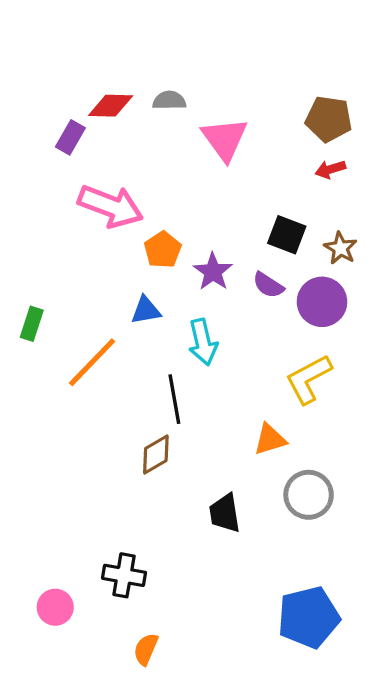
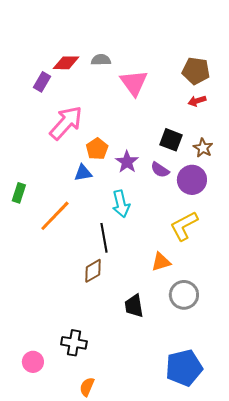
pink arrow: (111, 206) -> (66, 123), turned -69
blue triangle: (146, 310) -> (83, 173), moved

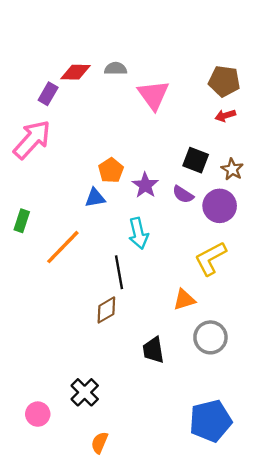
pink arrow: (66, 123) -> (32, 140), moved
black cross: (74, 343) -> (85, 392), turned 35

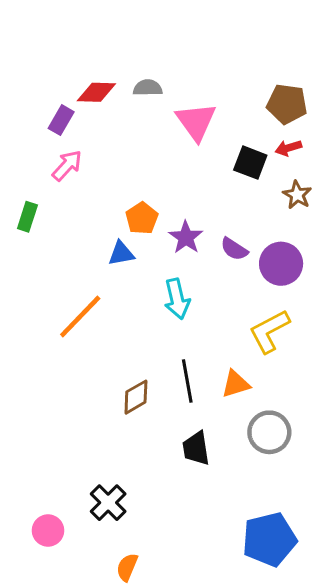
pink arrow: (32, 140) -> (67, 165), moved, size x0.6
black square: (196, 160) -> (250, 163), moved
brown star: (232, 169) -> (297, 195), moved
green rectangle: (22, 221) -> (27, 217), moved
black line: (119, 272) -> (187, 381), moved

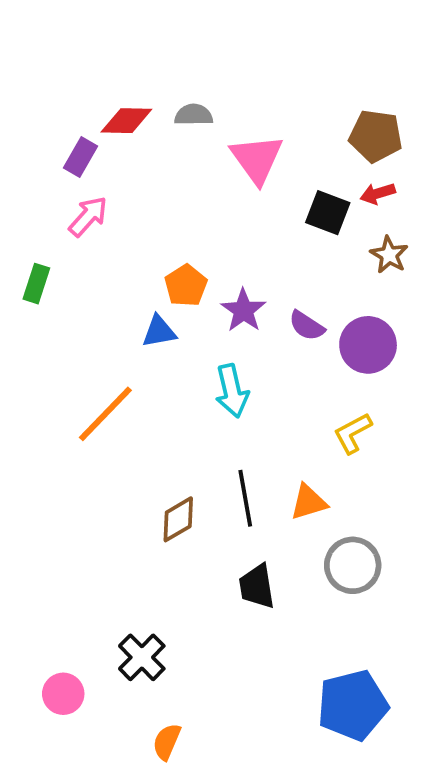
yellow L-shape: (269, 331) -> (353, 433), size x0.7

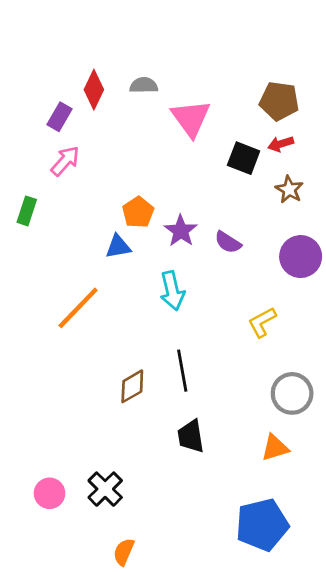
red diamond: (126, 121) -> (94, 90), turned -66
purple circle: (368, 345) -> (301, 257), moved
orange triangle: (309, 502) -> (275, 448), moved
gray circle: (353, 565) -> (292, 393), moved
pink circle: (63, 694) -> (50, 493), moved

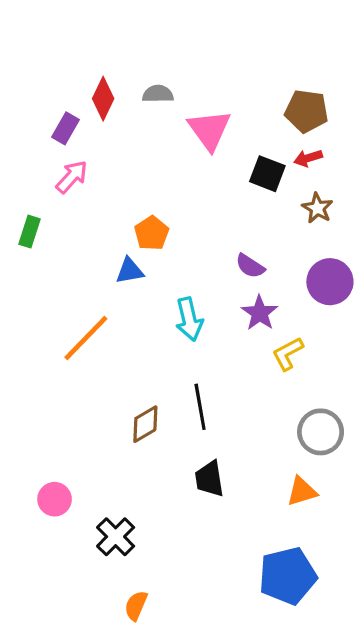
purple star: (181, 231) -> (260, 313), moved
pink circle: (50, 493) -> (55, 499), moved

